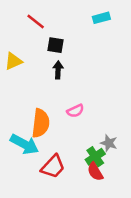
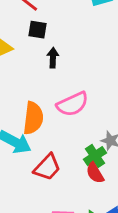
black square: (56, 45) -> (37, 30), moved
pink semicircle: (75, 111) -> (73, 104), size x1.6

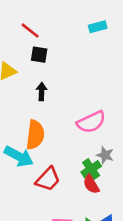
black arrow: (53, 58) -> (42, 92), moved
pink semicircle: (73, 104) -> (91, 122), moved

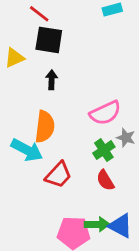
black square: (39, 55) -> (49, 40), size x1.5
gray star: (105, 155) -> (126, 138), moved
green cross: (91, 169) -> (104, 150), moved

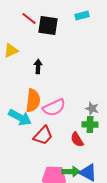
black square: (49, 40) -> (48, 25), moved
pink semicircle: (105, 113) -> (54, 107), moved
green cross: (104, 150) -> (90, 124), moved, turned 35

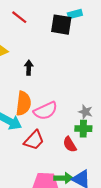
black square: (48, 25) -> (61, 25), moved

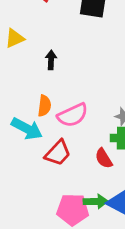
orange semicircle: (23, 103) -> (44, 106), size x0.7

